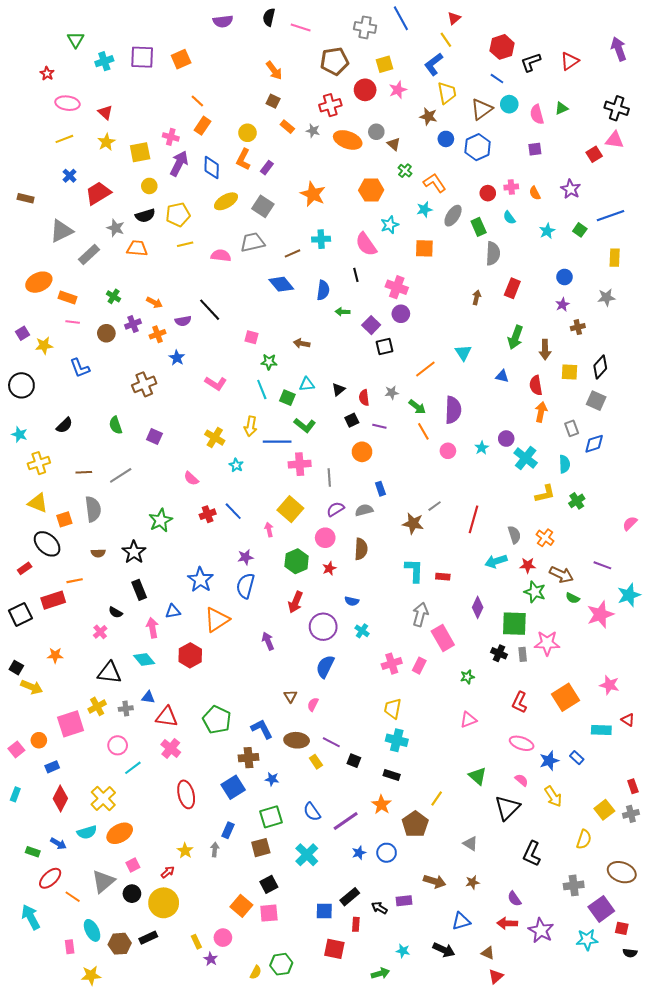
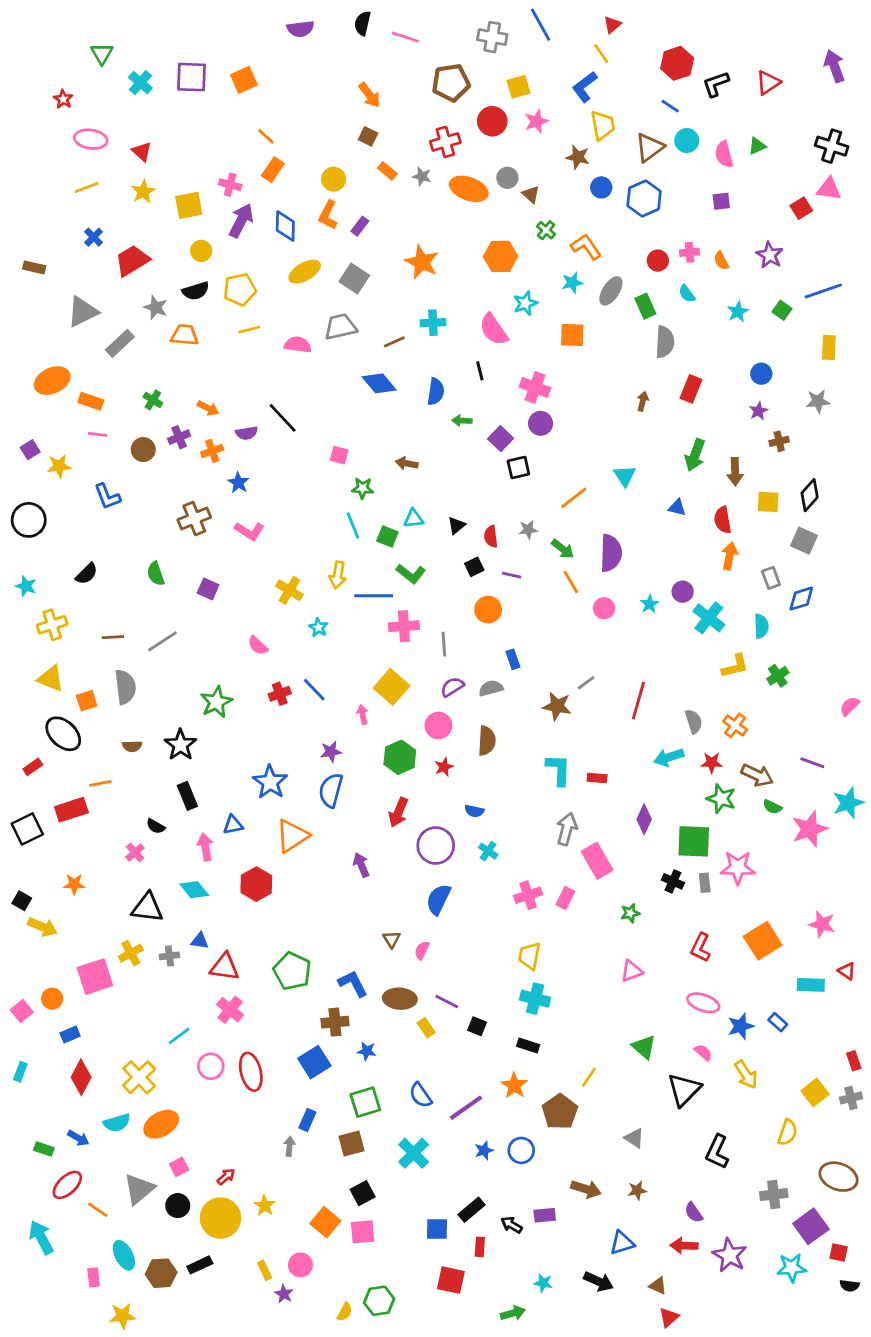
cyan cross: (104, 61) -> (140, 83), turned -30
pink L-shape: (216, 383) -> (249, 531), moved
pink circle: (118, 745) -> (211, 1066), moved
yellow star: (185, 851) -> (265, 1206), moved

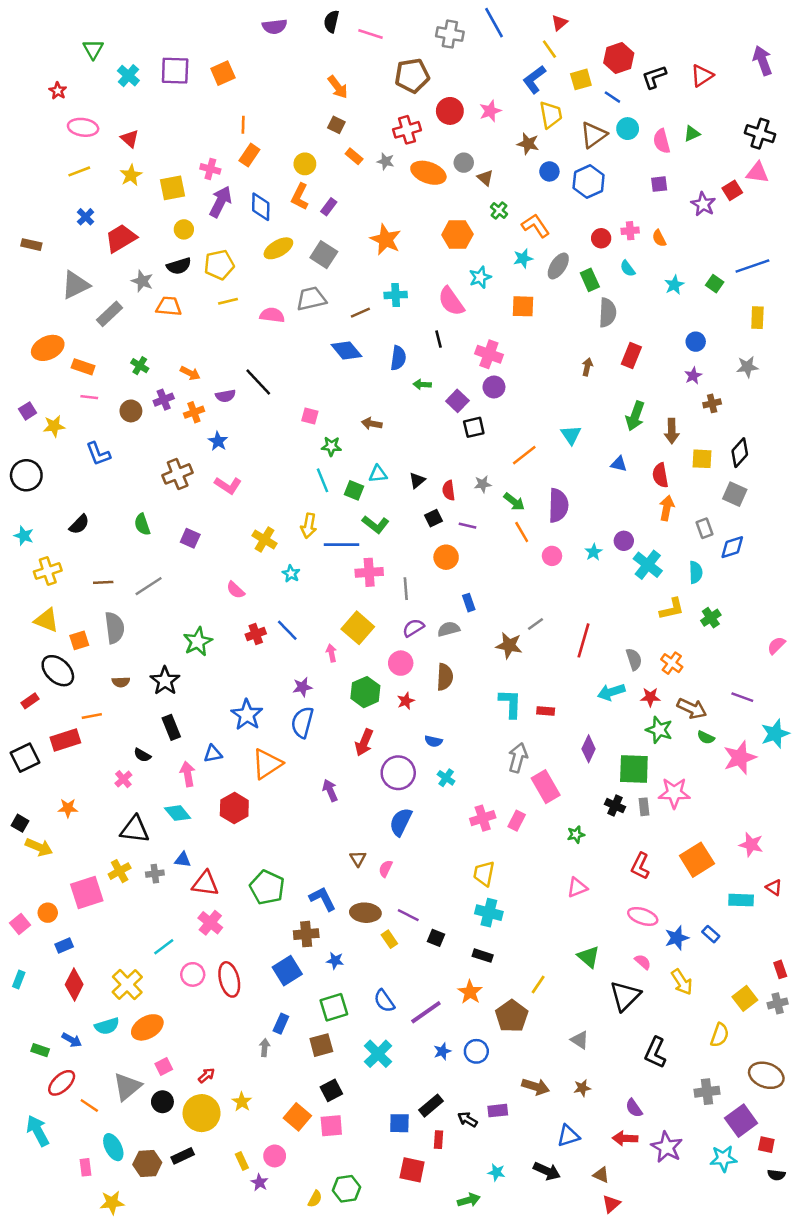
yellow square: (518, 87) -> (581, 79), moved
orange line: (266, 136) -> (243, 125), turned 48
purple star: (770, 255) -> (703, 204), moved

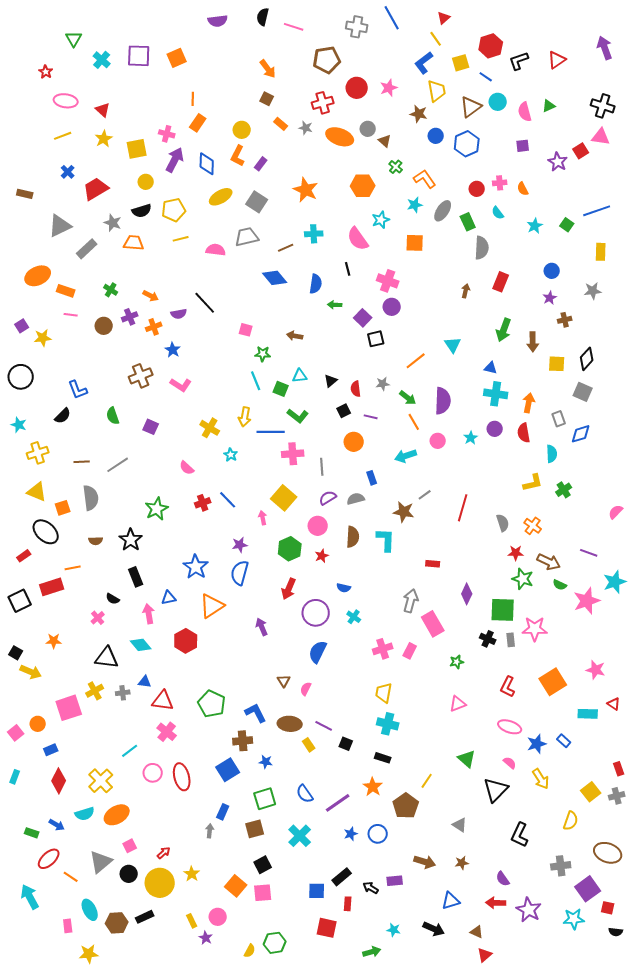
blue L-shape: (98, 454) -> (78, 390), moved
red semicircle: (660, 475) -> (524, 433), moved
cyan cross: (648, 565) -> (496, 394), moved, turned -30
cyan arrow: (611, 692) -> (406, 456), moved
cyan L-shape: (510, 703) -> (386, 540), moved

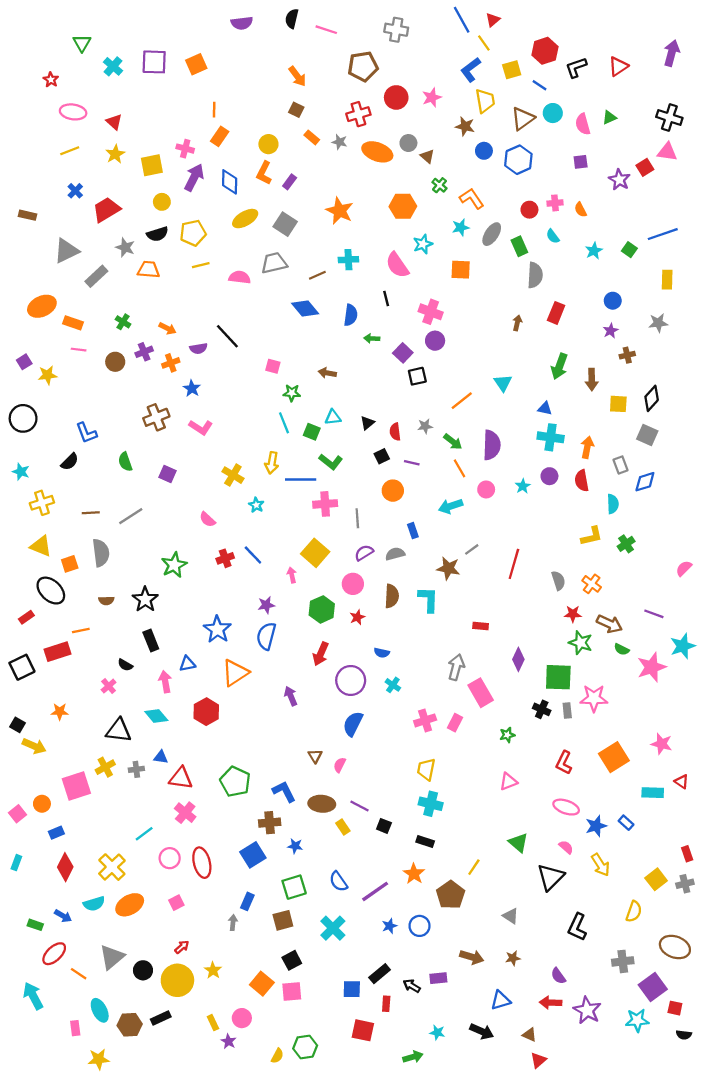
blue line: (392, 18) -> (462, 20), moved
purple arrow: (605, 48) -> (672, 53), turned 35
pink square: (130, 846) -> (176, 903), moved

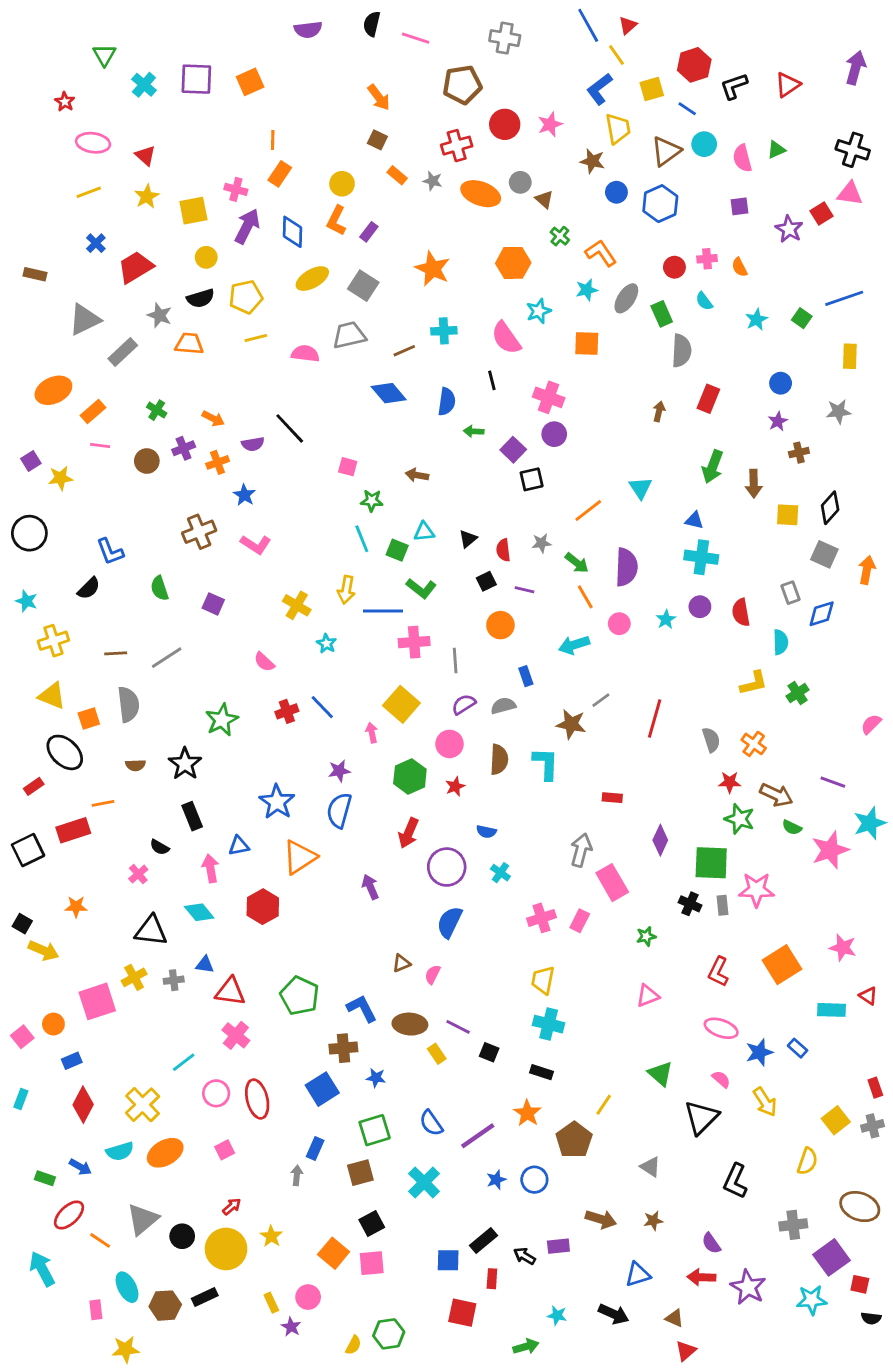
orange rectangle: (73, 323) -> (93, 412), turned -60
orange arrow: (587, 447) -> (867, 570), moved
brown triangle: (315, 756) -> (401, 963), turned 40

